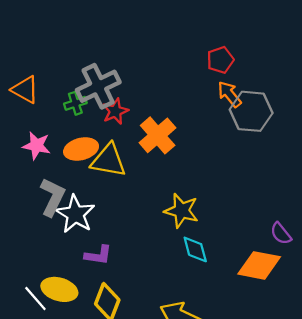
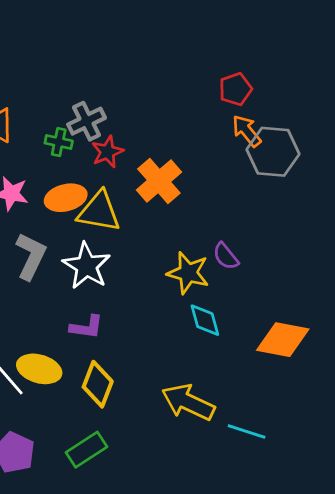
gray cross: (98, 86) -> (87, 121), size x0.7
green cross: (75, 103) -> (59, 142), turned 30
white star: (75, 214) -> (87, 266), moved
purple semicircle: (281, 233) -> (226, 256), moved

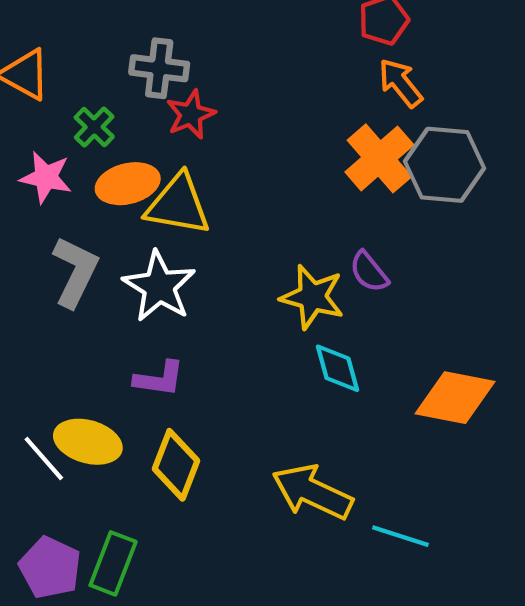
gray cross: (87, 121) -> (159, 68), turned 33
green cross: (59, 142) -> (94, 127), moved, turned 32
gray hexagon: (273, 152) -> (445, 165), moved
orange cross: (159, 181) -> (379, 158), moved
green rectangle: (87, 450) -> (113, 563), moved, turned -36

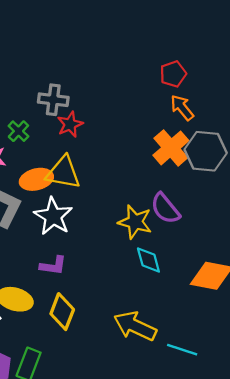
orange ellipse: (128, 184) -> (36, 179), moved
purple semicircle: (369, 272) -> (165, 208), size x1.4

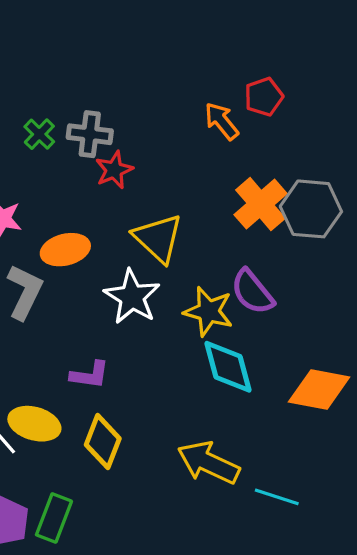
orange arrow: (182, 108) -> (221, 121), moved
green cross: (18, 131) -> (39, 134), moved
yellow triangle: (63, 173) -> (158, 238), moved, turned 33
white star: (53, 216) -> (132, 297), moved
cyan diamond: (148, 260) -> (228, 367), size x1.4

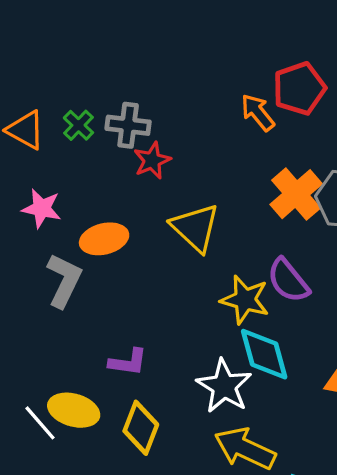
red pentagon: (264, 97) -> (299, 88), size x1.4
white star: (132, 297) -> (224, 386), moved

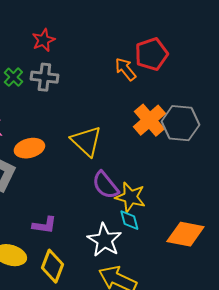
red star: (152, 160) -> (43, 40), moved
purple semicircle: (288, 280) -> (105, 185), moved
yellow star: (245, 300) -> (130, 197), moved
cyan diamond: (264, 354) -> (129, 220), size x0.6

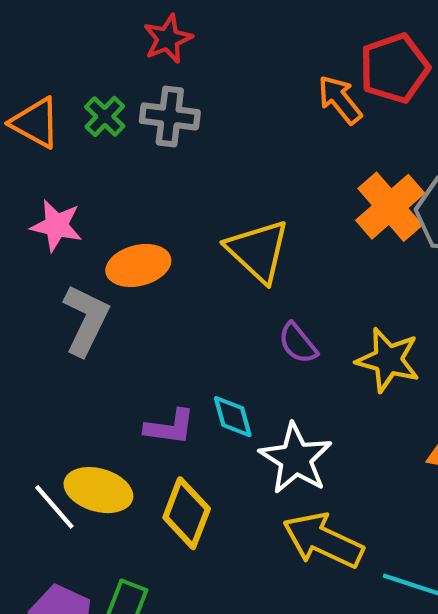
purple semicircle: (105, 185) -> (298, 343), size x0.7
yellow star: (130, 197) -> (388, 360), moved
cyan diamond: (129, 220) -> (233, 417), moved

